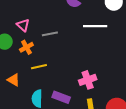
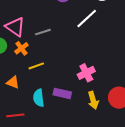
pink triangle: (23, 25) -> (15, 27), size x1.5
white line: (95, 26) -> (87, 18), turned -35

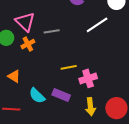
yellow line: (36, 66) -> (69, 67), moved
cyan semicircle: (39, 98) -> (37, 96), turned -48

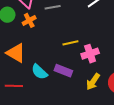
orange triangle: (14, 76) -> (16, 53), size x1.5
yellow arrow: (90, 107) -> (93, 82), turned 42

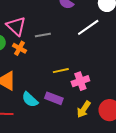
orange cross: (29, 20) -> (19, 48), turned -32

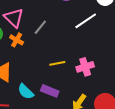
gray line: (43, 35) -> (40, 27), turned -42
pink cross: (80, 81) -> (85, 67), moved

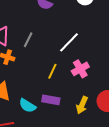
white line: (86, 21) -> (69, 42), moved
yellow line: (57, 63) -> (52, 71), turned -42

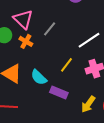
cyan semicircle: (27, 106) -> (39, 77), moved

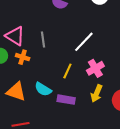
gray line: (50, 29) -> (43, 40), turned -35
yellow arrow: (88, 104) -> (96, 93), moved

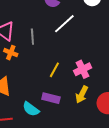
white line: (84, 42) -> (64, 24), moved
cyan semicircle: (43, 89) -> (31, 109), moved

